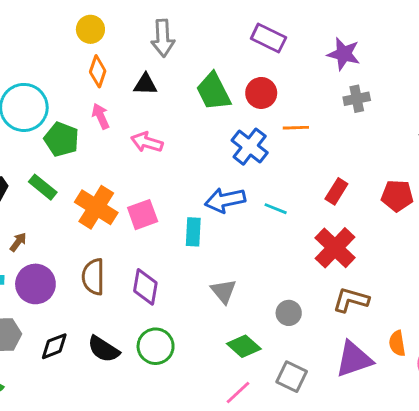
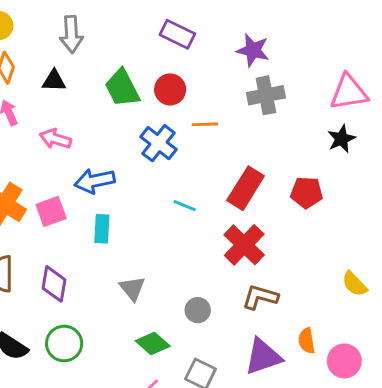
gray cross: (357, 99) -> (266, 95), size x1.4
red rectangle: (336, 191) -> (246, 188), size x1.6
blue arrow: (225, 200) -> (95, 181), moved

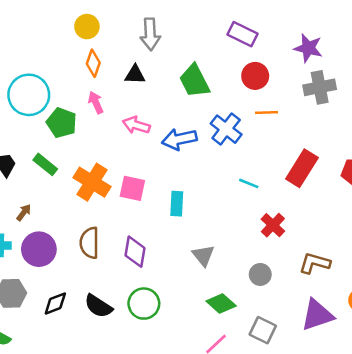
red circle: (170, 89) -> (255, 76), moved
blue arrow: (95, 181) -> (179, 139), moved
pink square: (51, 211) -> (132, 188), turned 32
red cross: (244, 245) -> (273, 225), moved, size x0.7

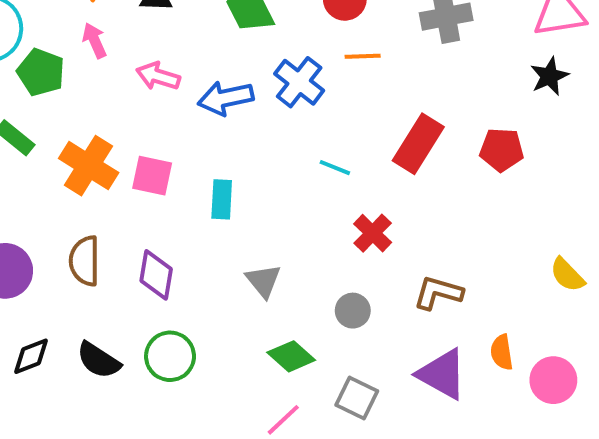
purple triangle: (317, 315) -> (442, 374), turned 48

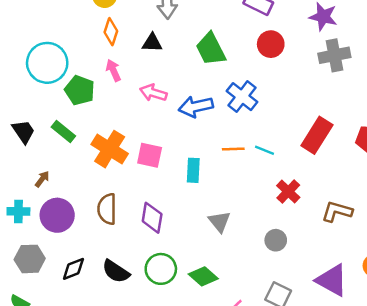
orange line: (363, 56) -> (233, 149), moved
brown L-shape: (438, 293) -> (337, 211), moved
green diamond: (291, 356) -> (203, 276), moved

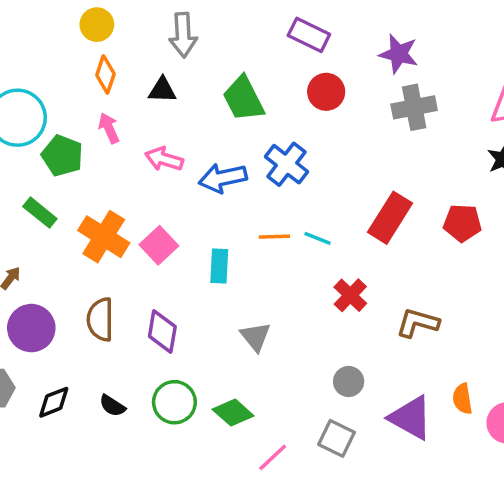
pink square: (150, 155) -> (159, 245), turned 35
gray circle: (276, 240) -> (349, 382), moved
black semicircle: (116, 271) -> (112, 406), size x0.7

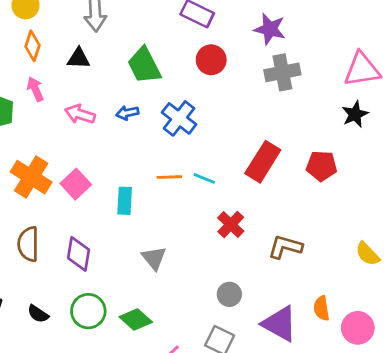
blue arrow: (223, 178) -> (127, 113), moved, size x0.6

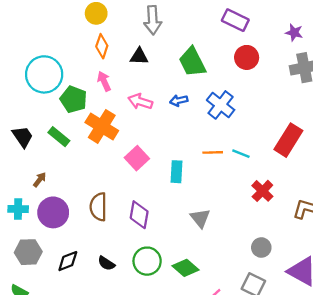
purple star: (270, 29) -> (294, 33), size x0.7
orange cross: (31, 177) -> (102, 126), moved

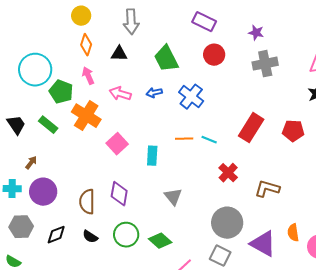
brown semicircle: (98, 207) -> (87, 202), moved
gray circle: (261, 247) -> (227, 223), size x1.8

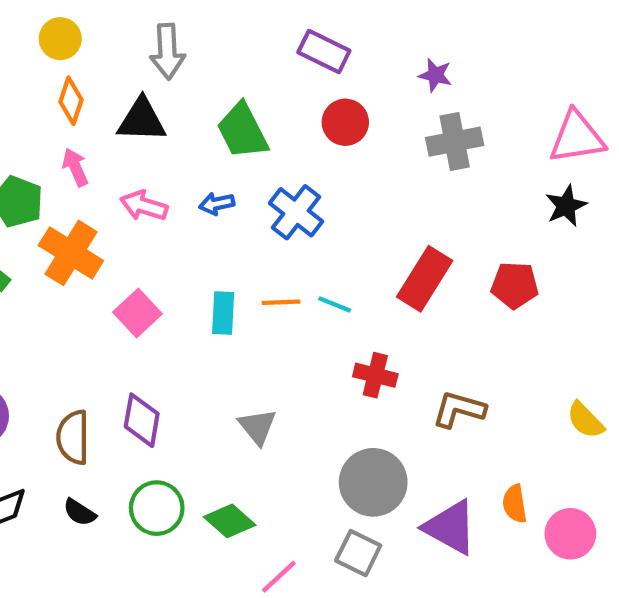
black triangle: (119, 54) -> (142, 120), size x1.4
cyan rectangle: (152, 156) -> (223, 313), moved
red cross: (228, 173) -> (375, 375), turned -30

